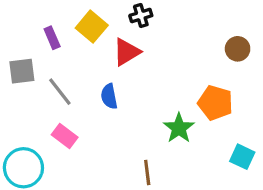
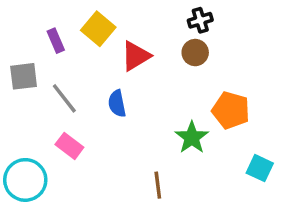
black cross: (141, 16) -> (200, 20), moved
brown circle: (238, 49) -> (195, 53), moved

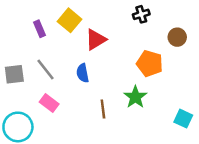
brown circle: (195, 53) -> (177, 37), moved
gray square: (24, 76) -> (14, 74), moved
orange pentagon: (231, 110) -> (150, 63), moved
brown line: (158, 185) -> (103, 109), moved

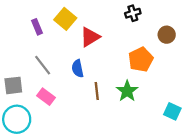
orange pentagon: (150, 63) -> (141, 59), turned 30
gray square: (14, 74) -> (13, 85), moved
brown line: (103, 109) -> (97, 91), moved

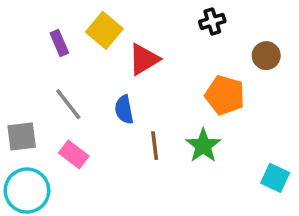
orange pentagon: (141, 59) -> (225, 95), turned -30

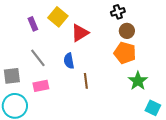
brown circle: (266, 56) -> (127, 31), moved
green star: (203, 146) -> (138, 81), moved
pink rectangle: (74, 155) -> (41, 86), turned -49
cyan square: (275, 178) -> (153, 108), moved

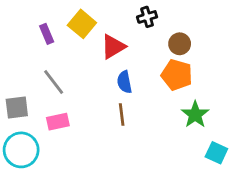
black cross: (118, 12) -> (147, 17), moved
blue semicircle: (69, 61) -> (124, 82), moved

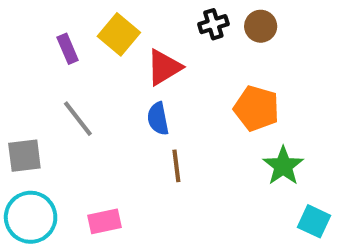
brown circle: (180, 44) -> (261, 26), moved
blue semicircle: (124, 82) -> (158, 119), moved
pink rectangle: (58, 122) -> (105, 221), moved

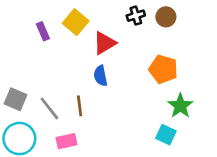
gray line: (78, 119) -> (49, 108), moved
gray square: (24, 156) -> (15, 99), turned 30
brown line: (176, 166) -> (80, 106), moved
cyan square: (314, 221) -> (166, 135), moved

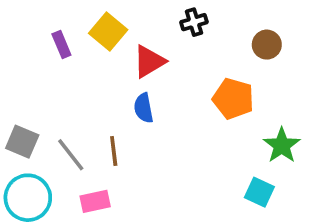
brown circle: (166, 17) -> (267, 45), moved
green star: (180, 106) -> (282, 145), moved
cyan square: (166, 135) -> (259, 192), moved

